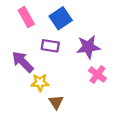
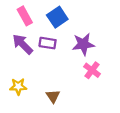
purple arrow: (23, 62) -> (23, 44), moved
yellow star: (40, 83) -> (18, 86), moved

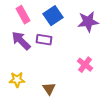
purple star: (83, 44) -> (88, 22), moved

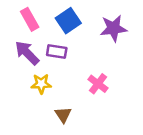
pink cross: (85, 65) -> (98, 84), moved
yellow star: (17, 80) -> (41, 84), moved

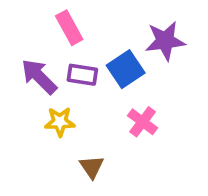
pink rectangle: (30, 19) -> (69, 28), moved
blue square: (68, 21) -> (126, 69), moved

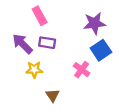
blue square: (126, 69) -> (101, 50), moved

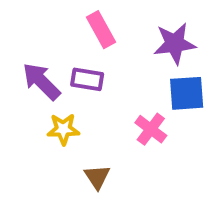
pink rectangle: (40, 16) -> (101, 30), moved
blue square: (101, 50) -> (187, 93), turned 30

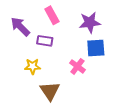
purple arrow: (41, 81) -> (20, 27), moved
brown triangle: (97, 177) -> (50, 91), size x1.5

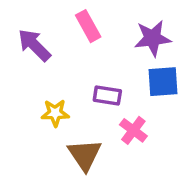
purple rectangle: (45, 41) -> (107, 96), moved
pink cross: (77, 66) -> (133, 130), moved

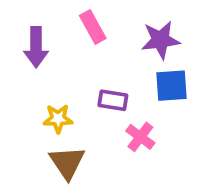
purple arrow: (34, 45) -> (36, 47), turned -135
brown triangle: (85, 155) -> (67, 163), moved

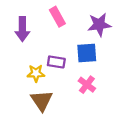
blue square: (171, 86) -> (87, 53), moved
purple rectangle: (113, 100) -> (56, 62), moved

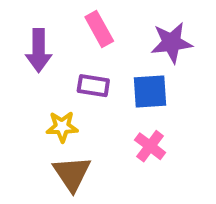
purple rectangle: (56, 62) -> (93, 86), moved

